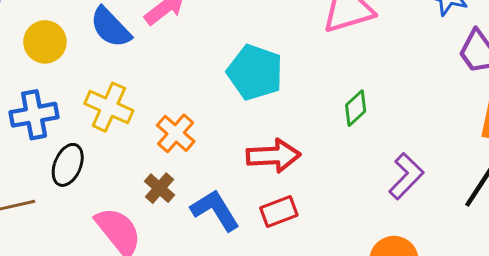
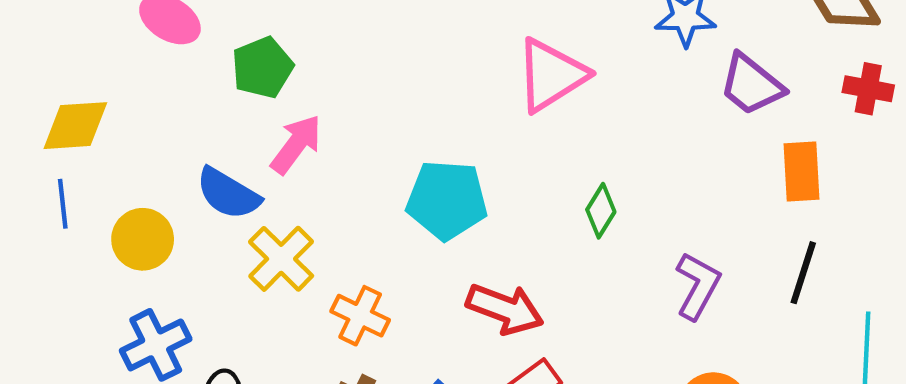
yellow cross: (109, 107) -> (281, 259), moved, turned 36
red arrow: (273, 156) -> (505, 309), turned 39

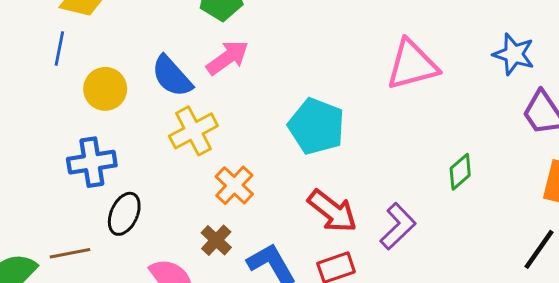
green diamond: (601, 211) -> (460, 172), moved
purple L-shape: (698, 286) -> (398, 226), moved

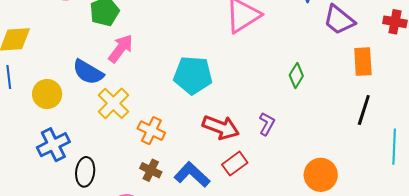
purple L-shape: (398, 226) -> (267, 124), size x0.7

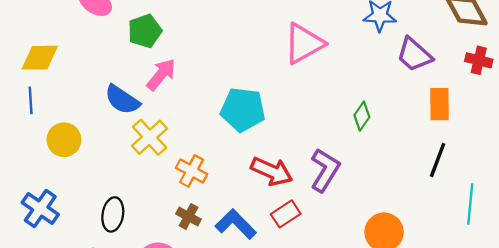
yellow circle: (47, 94) -> (64, 140), moved
purple L-shape: (267, 124) -> (325, 170), size x1.6
blue cross: (53, 145) -> (40, 209), moved, turned -32

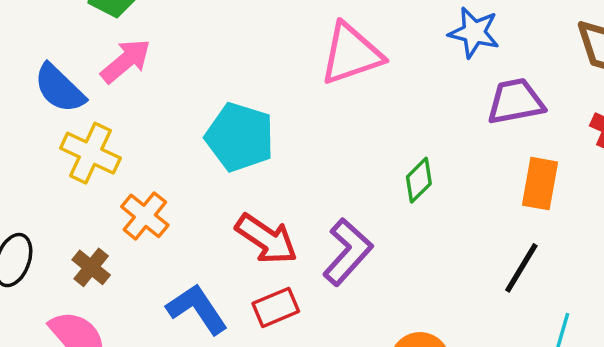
purple trapezoid: (414, 55) -> (516, 101), turned 117
yellow cross: (150, 137) -> (90, 153), turned -33
brown cross: (188, 217) -> (91, 267), moved

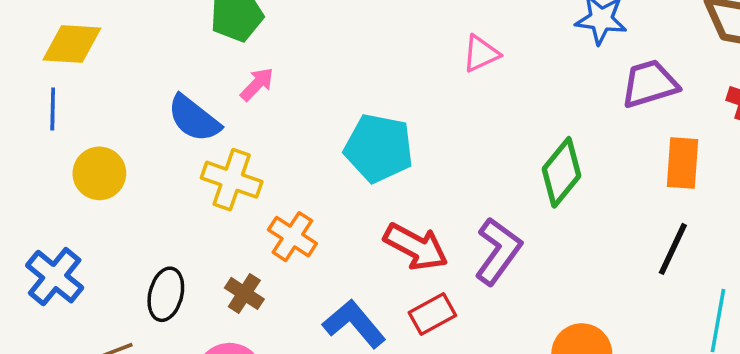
pink triangle: (351, 54) -> (481, 54), size x0.6
pink arrow: (126, 61) -> (257, 84), size x0.7
green diamond: (419, 180) -> (562, 172), size x1.5

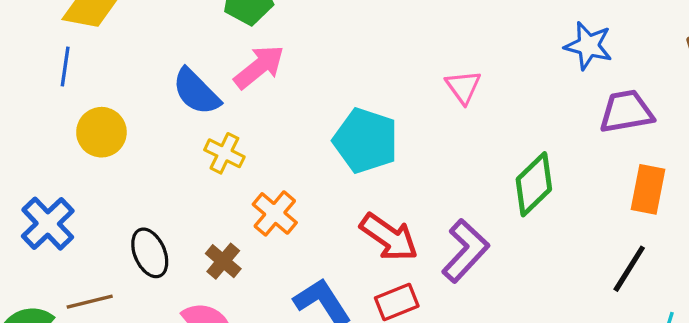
pink triangle: (481, 54) -> (463, 87), moved, turned -48
pink arrow: (257, 84) -> (259, 67), size x1.5
yellow cross: (232, 180) -> (224, 153), size x0.7
black ellipse: (166, 294) -> (150, 253), turned -45

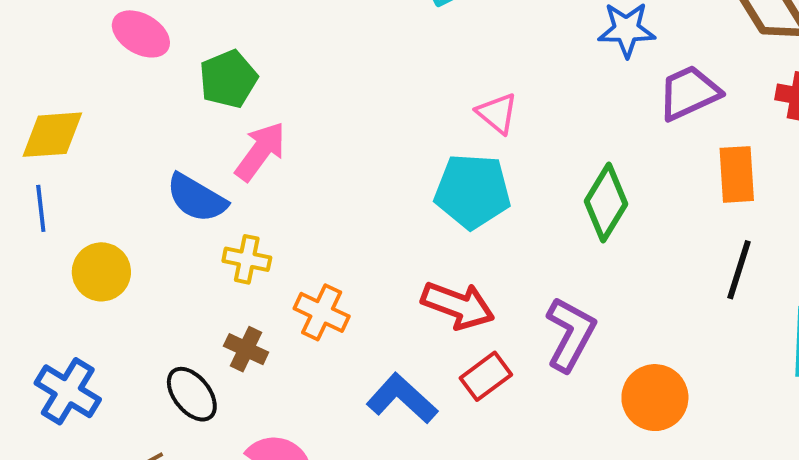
cyan pentagon: (366, 141) -> (472, 191), moved
purple L-shape: (465, 251) -> (570, 334), moved
brown cross: (223, 261) -> (246, 349), moved

